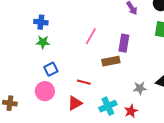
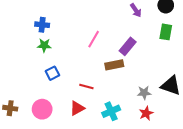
purple rectangle: (124, 43) -> (128, 46), turned 30
pink circle: (45, 91) -> (42, 109), moved
red star: (131, 111) -> (146, 113), moved

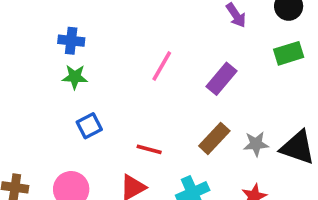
green rectangle: (166, 32) -> (289, 53), turned 63
brown rectangle: (114, 65) -> (214, 138), moved, turned -36
gray star: (144, 93) -> (256, 144), moved

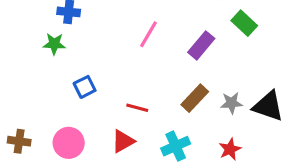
green rectangle: (289, 53) -> (244, 23), moved, turned 60
green star: (75, 77) -> (54, 44), moved

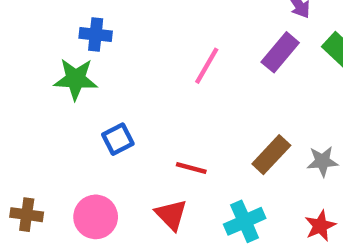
green star: (54, 44) -> (76, 79), size x1.4
purple rectangle: (201, 45) -> (280, 52), moved
red triangle: (123, 141) -> (171, 215), turned -45

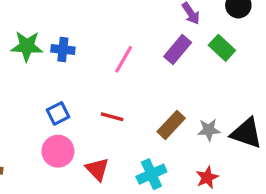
blue cross: (96, 35) -> (63, 49), moved
green star: (76, 79) -> (27, 46), moved
red line: (191, 168) -> (112, 117), moved
pink circle: (96, 217) -> (58, 151), moved

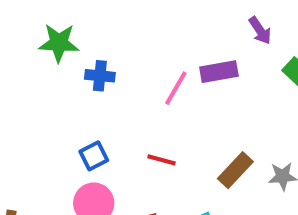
green star: (27, 46) -> (59, 43), moved
purple rectangle: (178, 49) -> (219, 72), moved, turned 40

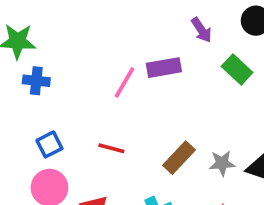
blue cross: (100, 76) -> (36, 81), moved

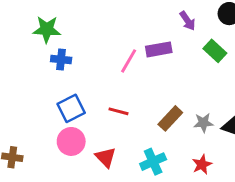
blue square: (49, 144) -> (71, 108), size x1.4

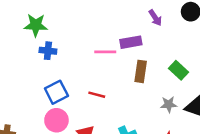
green rectangle: (215, 51) -> (178, 70), moved
pink line: (129, 61) -> (105, 52), turned 60
brown rectangle: (170, 118) -> (141, 71), moved, turned -35

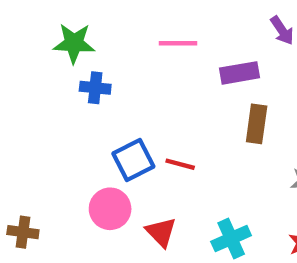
pink line: (105, 52) -> (178, 43), moved
blue square: (56, 92) -> (133, 160), moved

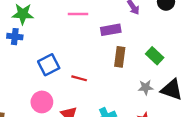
blue cross: (95, 88) -> (15, 37), moved
blue square: (133, 160) -> (49, 65), moved

